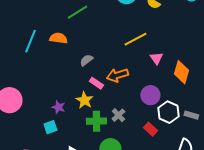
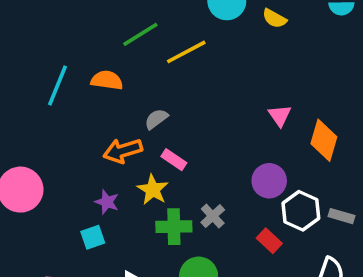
yellow line: (135, 39) -> (186, 52), moved
orange arrow: (117, 75) -> (123, 151), moved

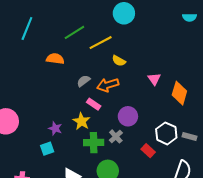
yellow semicircle: (274, 18) -> (119, 61), moved
cyan line: (57, 85) -> (27, 28), moved
orange arrow: (123, 151) -> (108, 85), moved
purple circle: (269, 181) -> (128, 116), moved

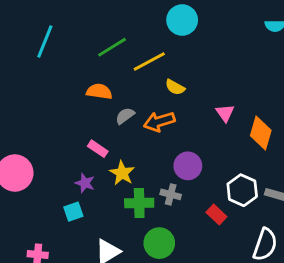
orange semicircle: (55, 59) -> (99, 92), moved
pink rectangle: (94, 104) -> (98, 149), moved
gray cross: (116, 136) -> (171, 194), turned -32

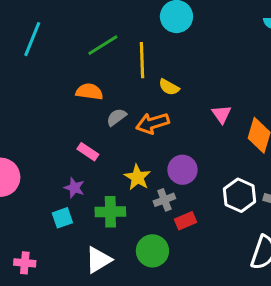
yellow line: (149, 61) -> (142, 60), turned -64
yellow star: (122, 173) -> (137, 177), moved
gray cross: (171, 194) -> (164, 200), turned -36
green cross: (139, 203) -> (110, 212), moved
red rectangle: (216, 214) -> (186, 221), moved, turned -66

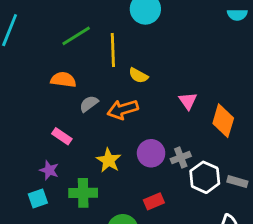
gray cross: (164, 200) -> (181, 158), moved

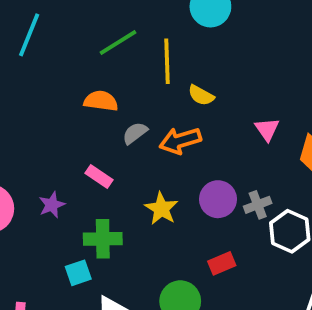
purple star: (49, 170) -> (52, 205), moved, turned 30
green cross: (83, 193) -> (103, 239), moved
cyan square: (38, 199) -> (78, 273), moved

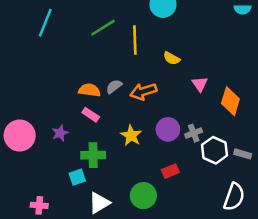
yellow semicircle: (201, 95) -> (172, 58), moved
orange semicircle: (101, 101) -> (89, 90), moved

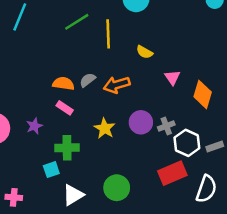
gray rectangle: (243, 154) -> (215, 147), turned -35
red rectangle: (170, 171) -> (172, 173), moved, size x1.6

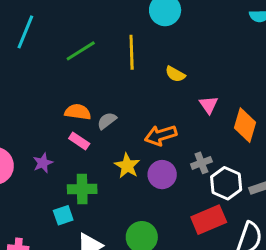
green line: (77, 22) -> (81, 51), moved
gray semicircle: (88, 80) -> (107, 121), moved
orange arrow: (117, 85) -> (161, 135), moved
purple circle: (141, 122) -> (162, 175), moved

